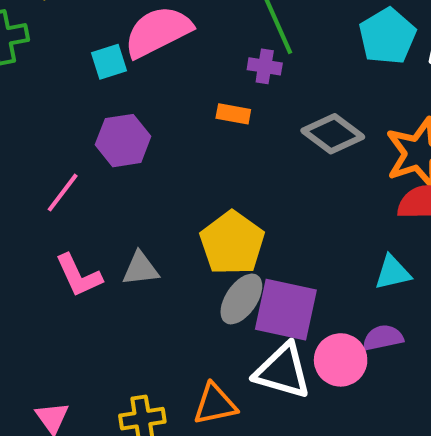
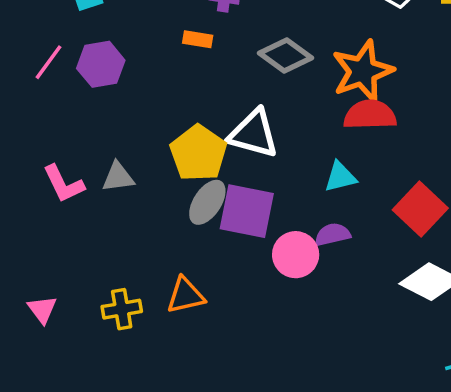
pink line: (63, 193) -> (48, 62), moved
white triangle: (283, 371) -> (253, 134), moved

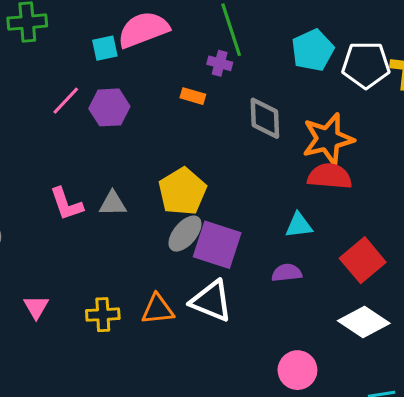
gray diamond: (286, 55) -> (265, 118), turned 45
white triangle: (253, 134) -> (211, 301), moved
pink circle: (296, 255) -> (297, 370), moved

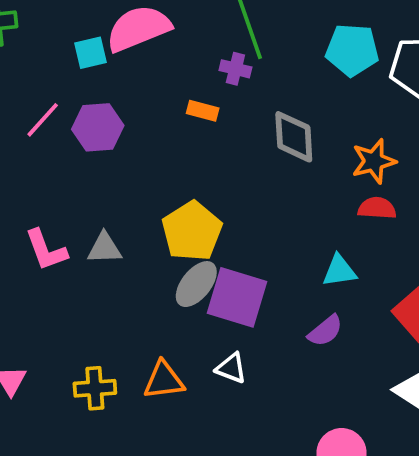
cyan pentagon: (313, 50) -> (352, 50), turned 30
orange star: (328, 139) -> (374, 161), size x0.7
red semicircle: (330, 176) -> (377, 208), size x0.7
purple semicircle: (287, 273) -> (325, 331), turned 148
white triangle: (211, 301) -> (231, 368), size x0.6

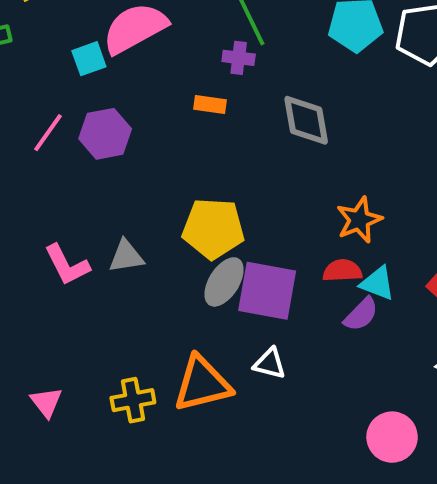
orange star: (374, 161) -> (359, 220), moved
red semicircle: (377, 208) -> (342, 271), moved
yellow pentagon: (192, 231) -> (213, 229), turned -30
cyan triangle: (339, 271) -> (378, 283), moved, turned 36
orange triangle: (164, 380) -> (202, 384), size x1.4

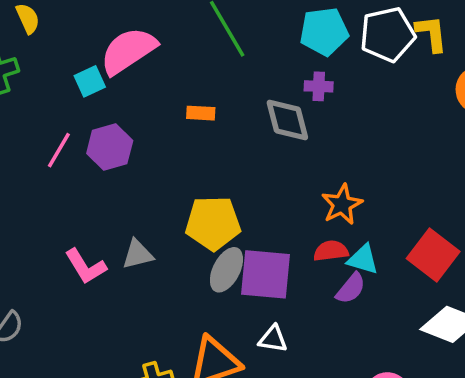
purple cross: (239, 58) -> (319, 86), moved

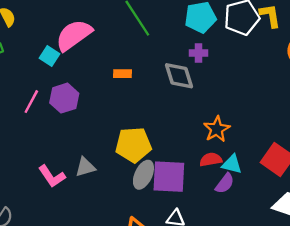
cyan square: (90, 81) -> (50, 56), turned -30

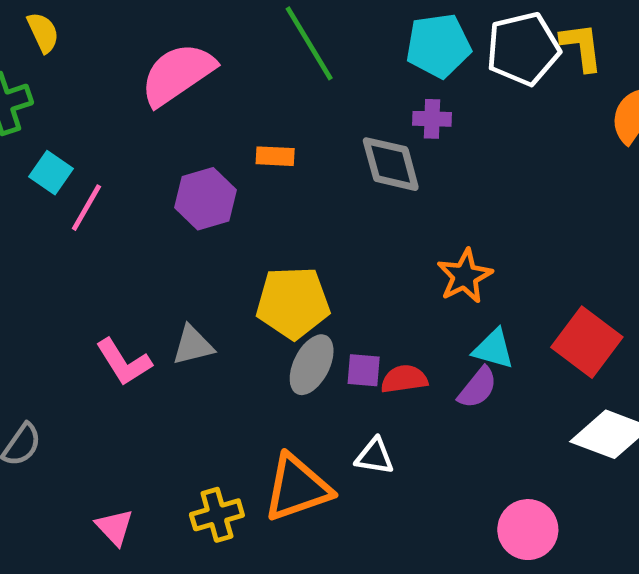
cyan square: (50, 56) -> (51, 173), moved
purple hexagon: (64, 98) -> (206, 199), moved
red semicircle: (211, 160) -> (404, 379), moved
purple square: (169, 177) -> (364, 370), size x0.5

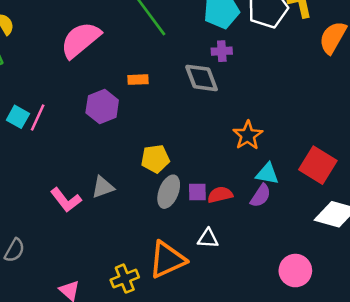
cyan square: (51, 173) -> (18, 117), moved
yellow pentagon: (293, 303) -> (155, 159), size x0.7

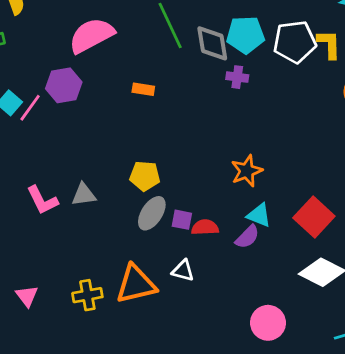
gray diamond: (202, 78) -> (212, 43), moved
purple hexagon: (102, 107) -> (64, 85), moved

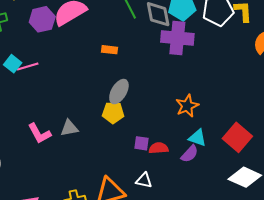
purple cross: (237, 77) -> (177, 38), size x2.0
purple hexagon: (64, 85) -> (42, 19), moved
pink line: (30, 108) -> (28, 67), turned 40
gray ellipse: (152, 213) -> (119, 92), moved

